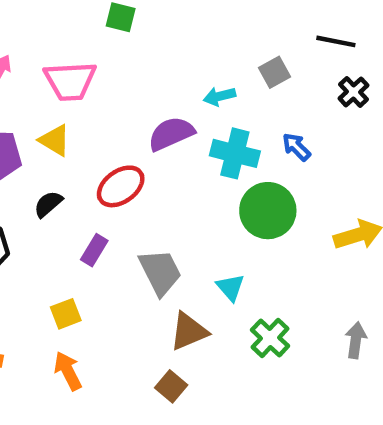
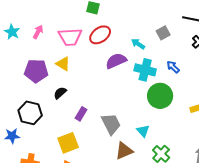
cyan arrow: (219, 96) -> (138, 44), turned 48
red ellipse: (121, 186) -> (100, 35), moved
yellow square: (66, 314) -> (68, 143), size x1.5

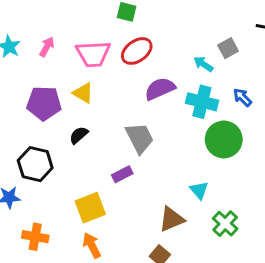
cyan arrow: (138, 44) -> (203, 64), moved
purple rectangle: (81, 114) -> (122, 174), moved, turned 32
gray trapezoid: (111, 124) -> (140, 138), moved

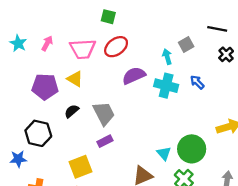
cyan arrow: (203, 64) -> (167, 57), turned 40
gray trapezoid: (140, 138) -> (104, 113), moved
green circle: (224, 139) -> (192, 149), moved

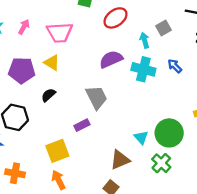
red ellipse: (116, 47) -> (115, 18), moved
gray trapezoid: (104, 113) -> (97, 97), moved

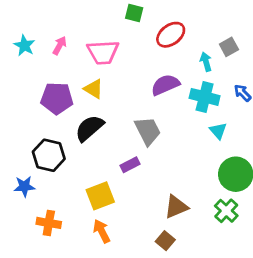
black semicircle: (48, 95) -> (89, 128), size x1.6
cyan triangle: (141, 137) -> (218, 131), moved

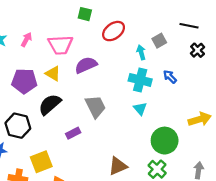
purple semicircle: (165, 85) -> (86, 65), moved
cyan triangle: (218, 131) -> (140, 109), moved
purple rectangle: (130, 165) -> (73, 133), moved
yellow square: (100, 196) -> (41, 162), moved

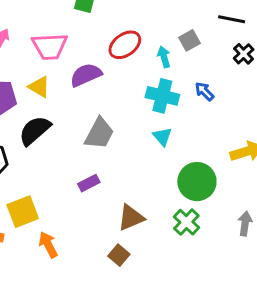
red ellipse: (114, 31) -> (125, 45), moved
gray trapezoid: (95, 107) -> (99, 133), turned 55
purple rectangle: (73, 133) -> (89, 183), moved

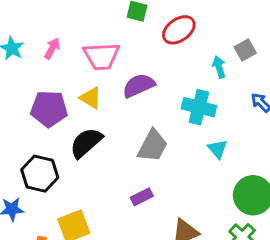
red ellipse: (125, 45) -> (179, 30), moved
cyan cross: (162, 96) -> (199, 107), moved

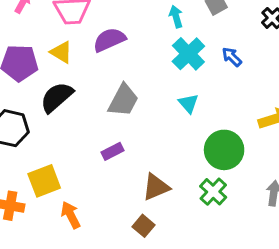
cyan arrow: (219, 67) -> (176, 17), moved
cyan cross: (199, 107) -> (188, 54), moved, turned 32

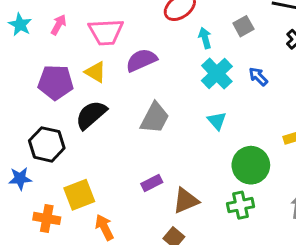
purple rectangle: (112, 151) -> (152, 183), moved
green cross: (213, 192) -> (240, 205), turned 35

